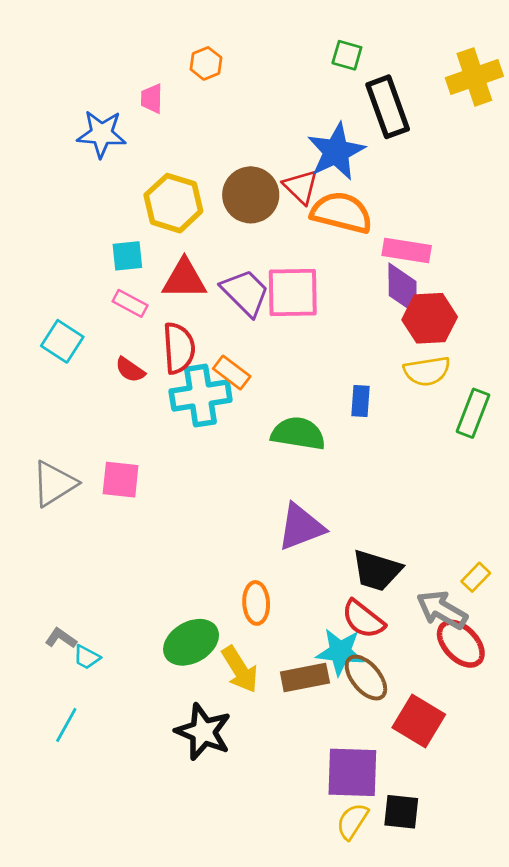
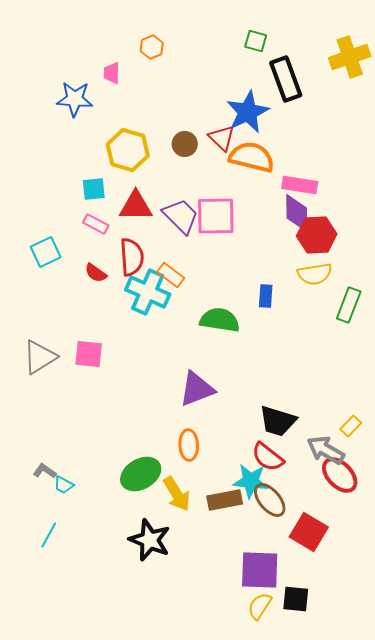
brown circle: (251, 195) -> (185, 144), size x0.6
cyan square: (62, 341) -> (46, 252), turned 32
cyan cross: (201, 396) -> (148, 292), turned 33
purple triangle: (301, 527) -> (197, 389), moved

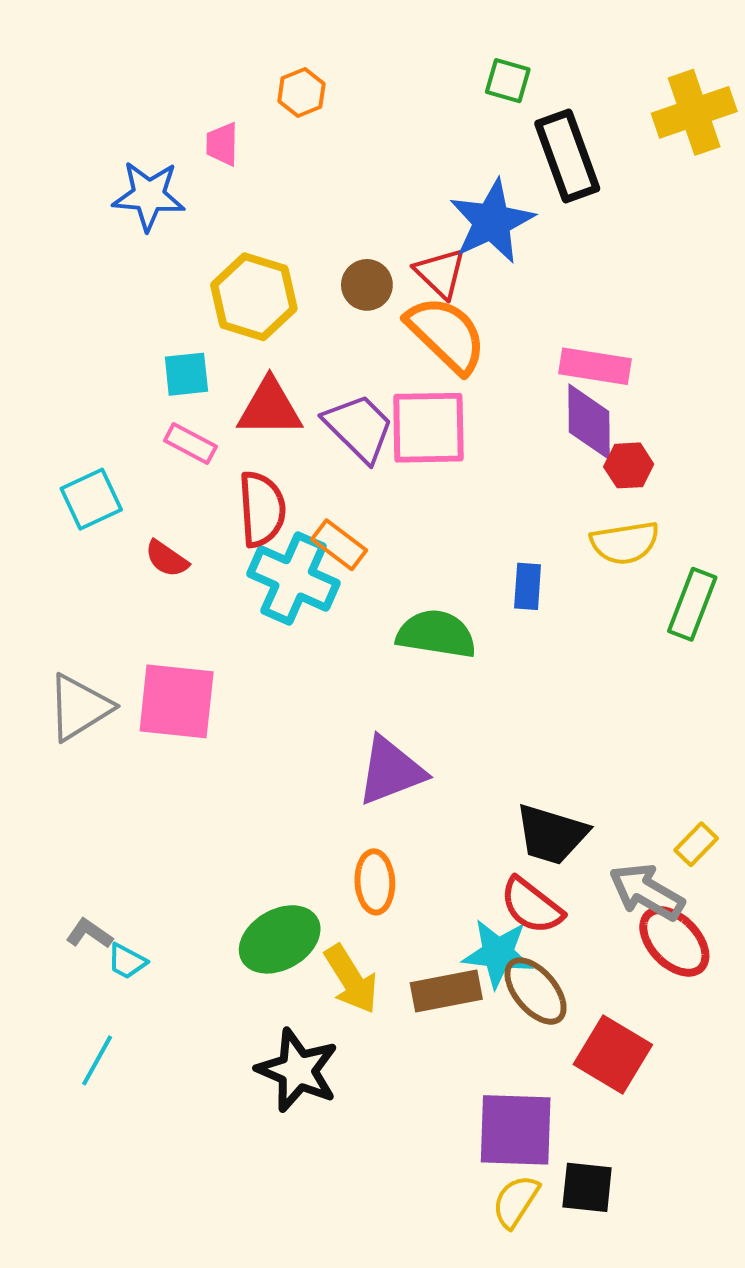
orange semicircle: (252, 157) -> (446, 335), moved, turned 30
red hexagon: (317, 235) -> (629, 465), size x0.6
red semicircle: (96, 273) -> (167, 559), moved
pink square: (89, 354) -> (177, 701), size x1.4

